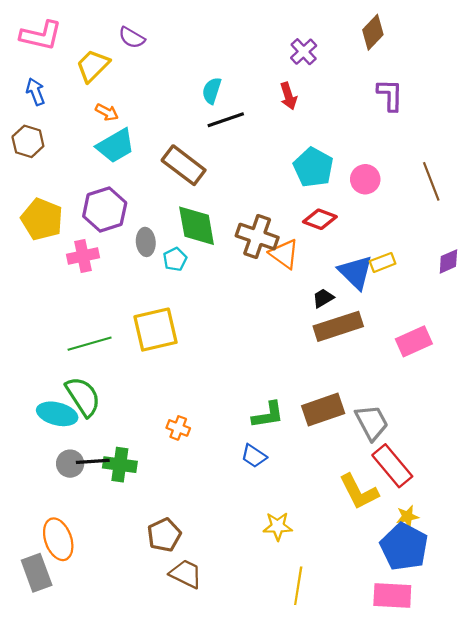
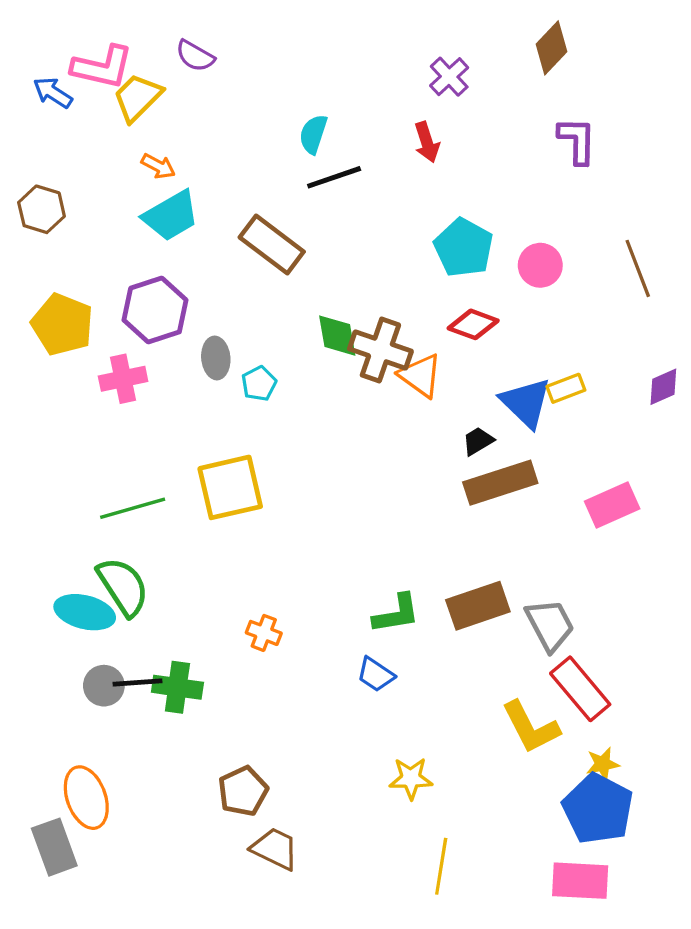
pink L-shape: (41, 35) -> (102, 67), moved
blue arrow: (35, 92) -> (53, 93), moved, turned -36
green diamond: (197, 226) -> (337, 336), moved, size x0.7

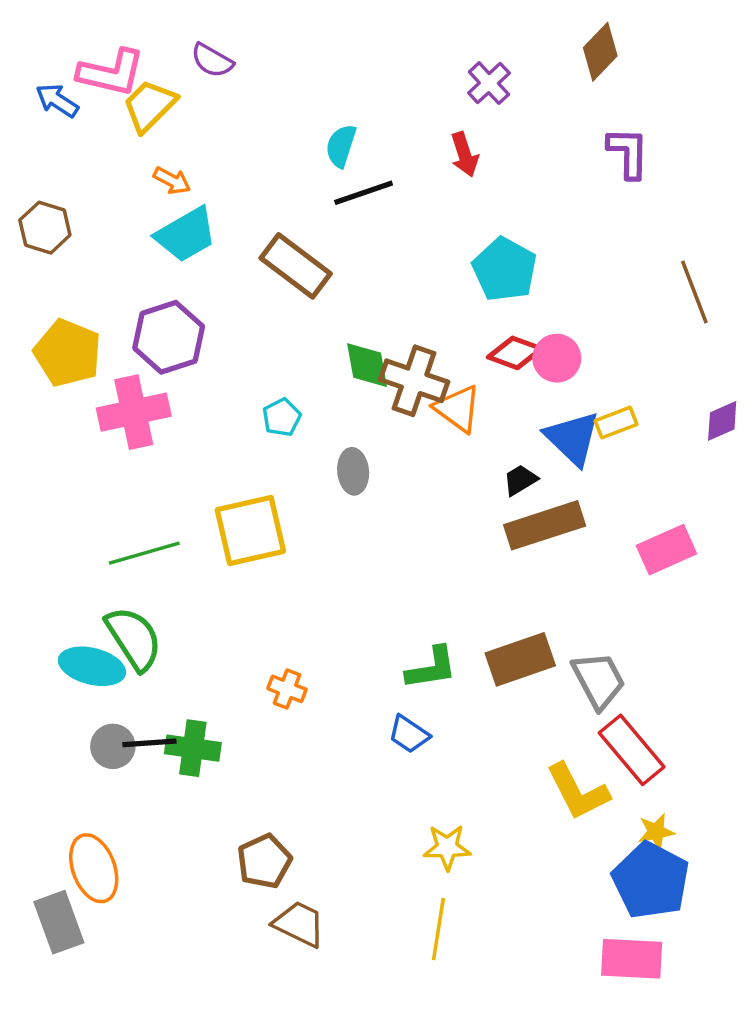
pink circle: (540, 265) -> (557, 358), moved
gray ellipse: (216, 358) -> (353, 471), moved
pink cross: (123, 379) -> (134, 412), size x1.4
yellow line: (441, 866) -> (438, 929), moved

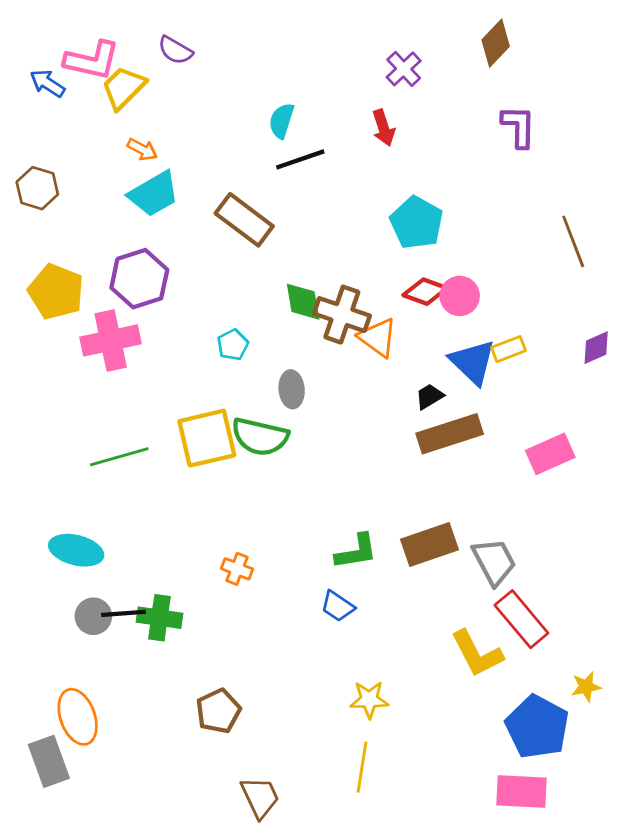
green semicircle: (134, 638) -> (260, 437), moved, turned 136
yellow star: (656, 832) -> (586, 687), moved
brown trapezoid: (299, 924) -> (260, 797), moved, turned 39

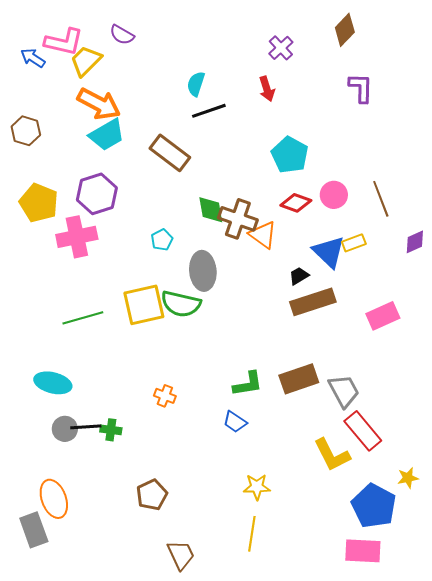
orange arrow: (142, 149) -> (99, 104), size x2.0
brown line: (573, 241) -> (381, 199), moved
pink circle: (460, 296) -> (334, 195), moved
gray ellipse: (292, 389) -> (203, 271), size x1.5
green cross: (159, 618) -> (111, 430), size x0.7

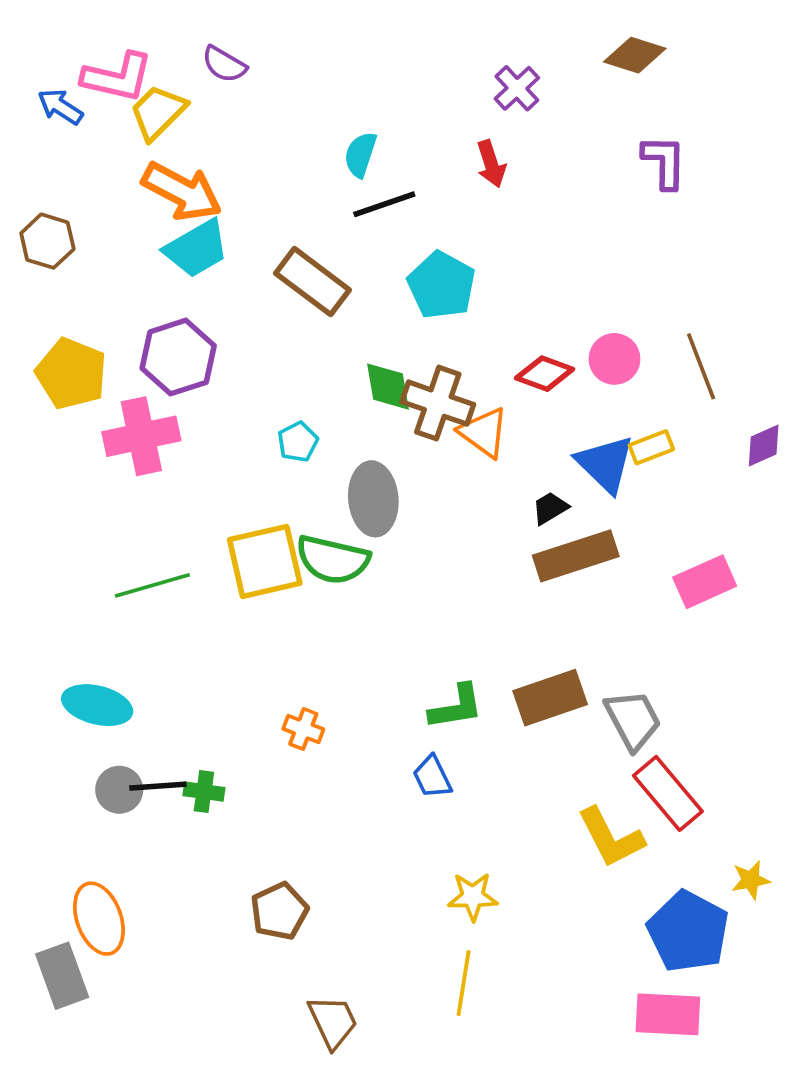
brown diamond: (345, 30) -> (635, 55), turned 64
cyan pentagon: (290, 155) -> (441, 285), moved
blue trapezoid: (235, 422) -> (432, 777), turned 30

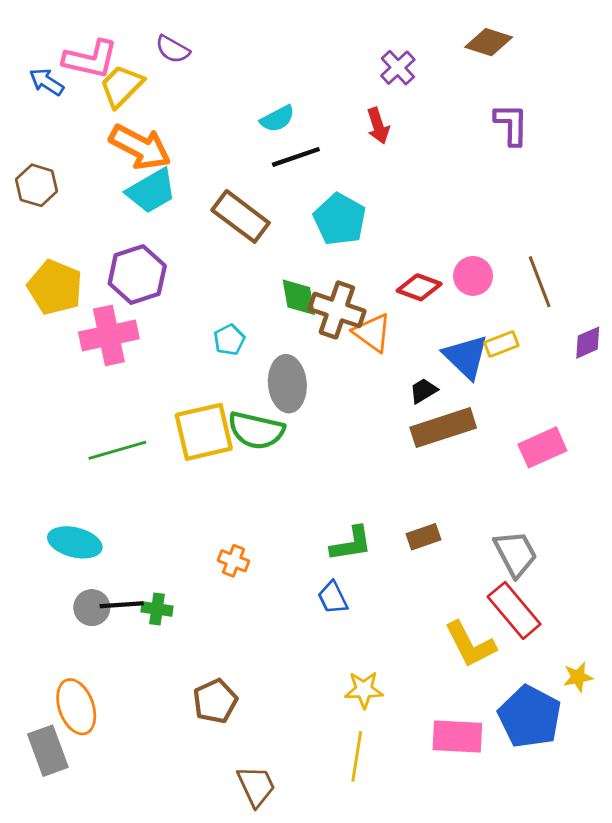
cyan semicircle: (360, 155) -> (277, 119), turned -136
brown rectangle: (550, 698) -> (423, 537), size x0.6
gray trapezoid: (633, 720) -> (516, 554), moved
pink rectangle: (668, 1014) -> (457, 737), moved

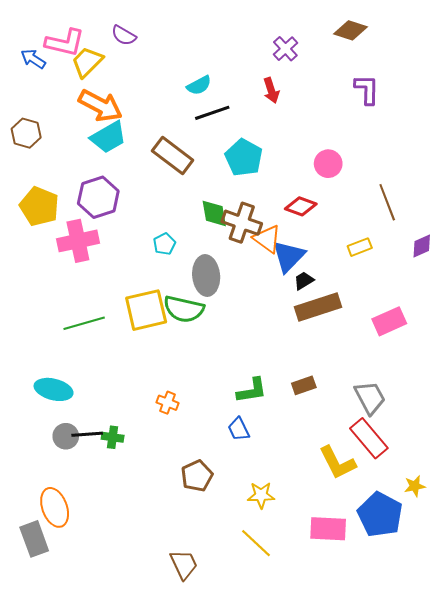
pink circle: (473, 276) -> (328, 164), moved
blue triangle: (466, 357) -> (289, 256), moved, turned 30
brown pentagon: (215, 701) -> (197, 476), moved
yellow line: (357, 756) -> (256, 543), turned -56

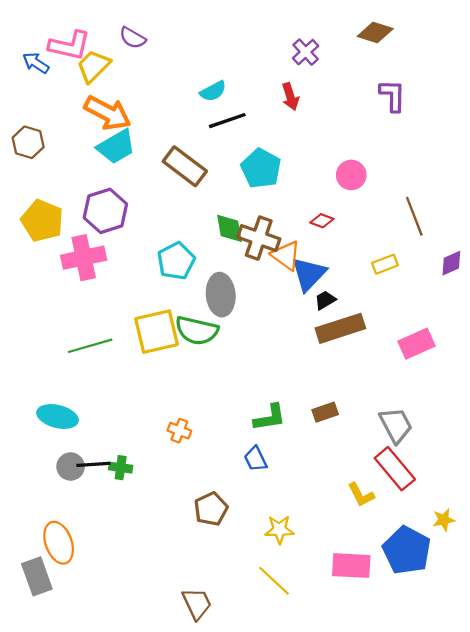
red diamond: (301, 206) -> (322, 221), size x0.7
cyan pentagon: (164, 244) -> (176, 261), size x1.6
yellow L-shape: (337, 463) -> (361, 495), size x0.7

